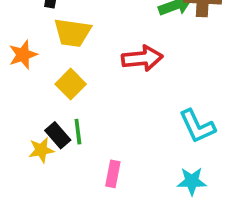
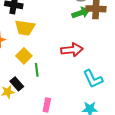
red arrow: (142, 58) -> (72, 50), moved
green line: (78, 132) -> (37, 70), moved

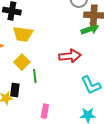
green arrow: (81, 13) -> (90, 29), moved
black rectangle: (17, 84) -> (15, 90), turned 48

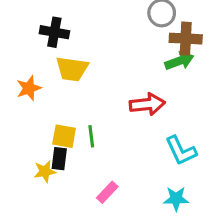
yellow square: (22, 62) -> (64, 136), moved, turned -35
pink rectangle: (45, 111) -> (107, 192), turned 32

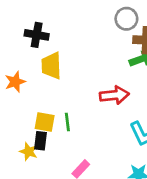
yellow trapezoid: (72, 69) -> (51, 66), turned 80
yellow star: (45, 171) -> (29, 152), turned 30

